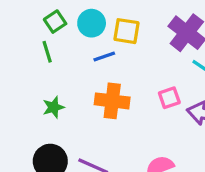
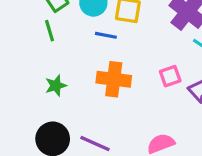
blue line: (104, 56) -> (106, 35), turned 30

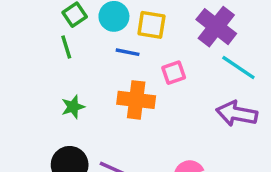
pink square: (170, 76) -> (174, 73), moved

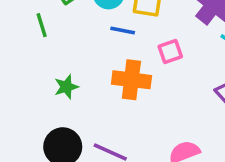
green line: (66, 47) -> (42, 25), moved

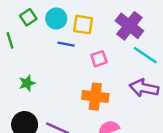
orange cross: (131, 80) -> (95, 97), moved

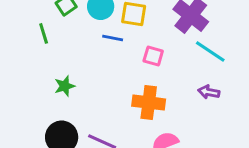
pink square: (99, 59) -> (153, 56), turned 35
purple arrow: (144, 88) -> (209, 92), size x0.6

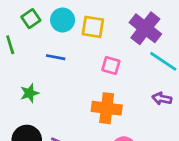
blue line: (113, 38) -> (56, 57), moved

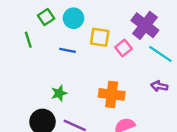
yellow square: (93, 27) -> (100, 37), moved
pink square: (111, 65) -> (124, 48), moved, turned 35
green star: (29, 93) -> (59, 93), moved

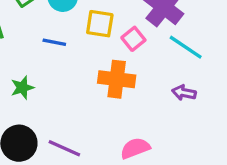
green star: (59, 93) -> (22, 88), moved
orange cross: (112, 94) -> (117, 79), moved

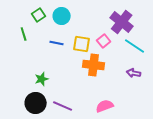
yellow square: (100, 24) -> (82, 44), moved
green star: (22, 88) -> (42, 79), moved

